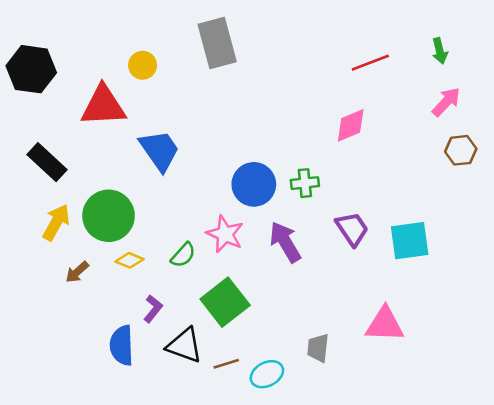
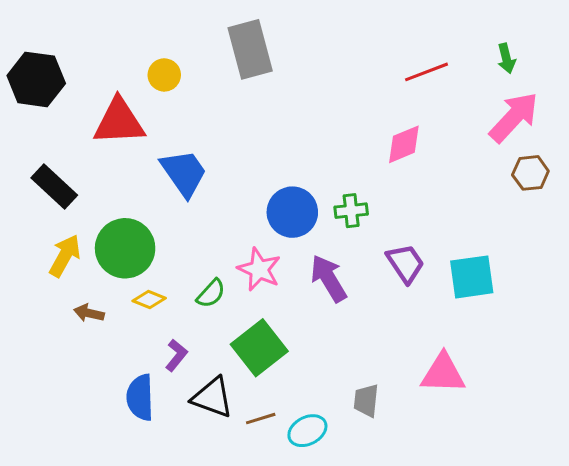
pink arrow: (446, 102) -> (514, 117), size x1.5
brown arrow: (77, 272) -> (89, 313), turned 55

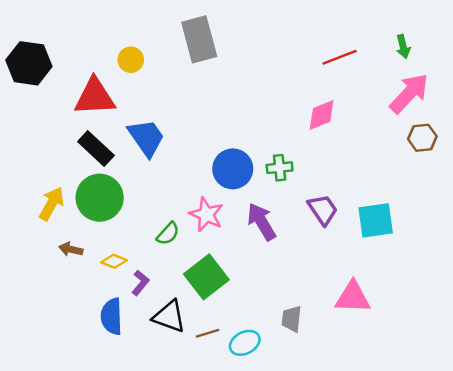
black rectangle: (54, 186) -> (96, 148), moved
yellow diamond: (149, 300) -> (114, 261), moved

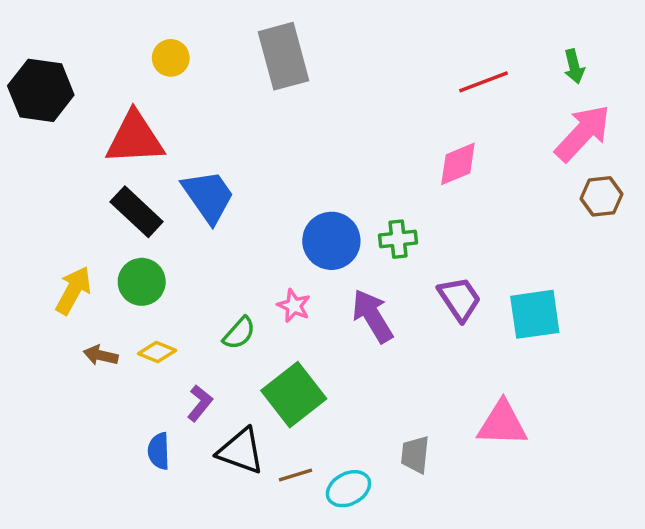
yellow circle: (131, 60) -> (171, 58), moved
green circle: (100, 198) -> (142, 282), size x0.7
pink star: (206, 214) -> (294, 306), size x0.7
yellow diamond: (114, 261) -> (157, 352), moved
blue semicircle: (112, 316) -> (159, 451), size x0.7

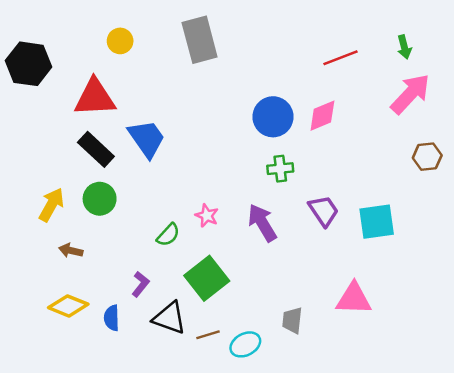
brown hexagon: (601, 196) -> (427, 157), moved
blue circle: (331, 241) -> (273, 117), moved
yellow diamond: (157, 352) -> (68, 306), moved, size x1.5

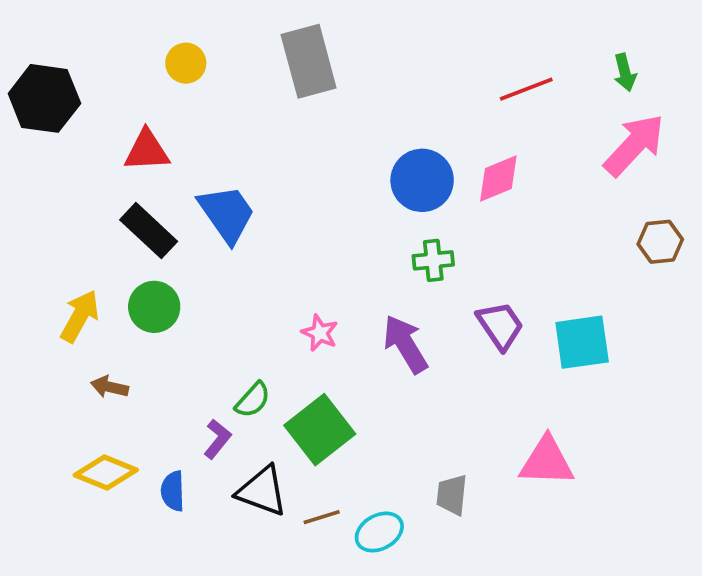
red triangle: (95, 98) -> (147, 151), size x0.7
green semicircle: (168, 235) -> (253, 400), moved

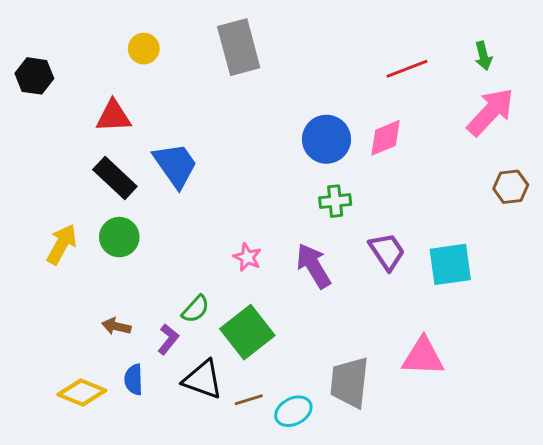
black hexagon: (44, 98) -> (34, 76), size x0.7
brown arrow: (110, 387) -> (116, 326), moved
yellow diamond: (106, 472) -> (82, 393), moved
gray trapezoid: (452, 495) -> (350, 382), size x1.6

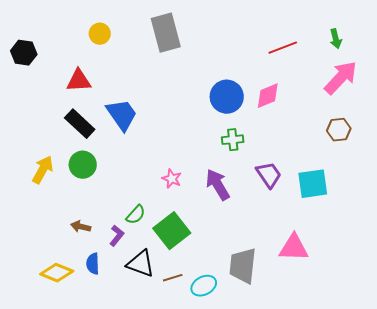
brown hexagon: (511, 187) -> (339, 130), moved

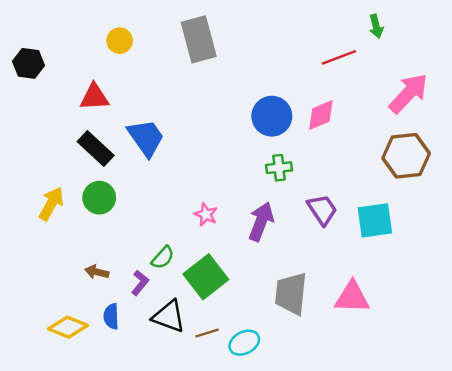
green arrow: (336, 39) -> (376, 26), moved
brown hexagon: (339, 130) -> (406, 156), size x1.6
purple arrow: (218, 185) -> (261, 222), turned 52
gray trapezoid: (243, 266) -> (291, 294), moved

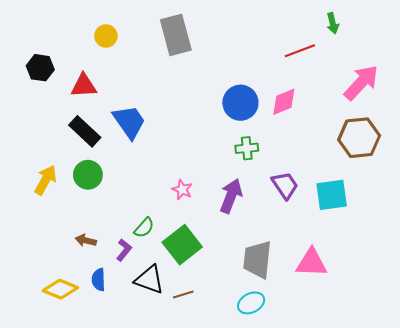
black hexagon: (28, 63) -> (40, 68), moved
cyan ellipse: (244, 343) -> (251, 303), moved

